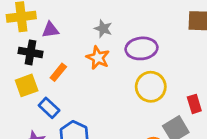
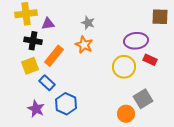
purple ellipse: (141, 48) -> (136, 41), moved
orange rectangle: (58, 72) -> (54, 56), size x1.5
red rectangle: (194, 104) -> (150, 60), moved, turned -48

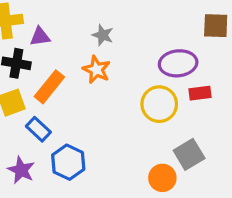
red rectangle: (150, 60) -> (200, 93), turned -32

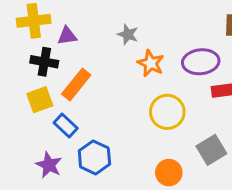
orange star: (96, 70) -> (151, 63), moved
yellow circle: (159, 104) -> (167, 112), moved
orange circle: (162, 178) -> (169, 173), moved

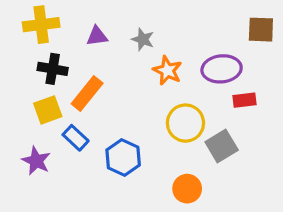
purple triangle: (67, 36) -> (97, 36), moved
gray square: (211, 150) -> (222, 146), moved
blue hexagon: (94, 157) -> (123, 157), moved
purple star: (49, 165) -> (36, 161), moved

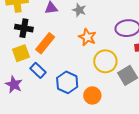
orange star: (167, 71) -> (87, 37), moved
orange circle: (187, 189) -> (92, 95), moved

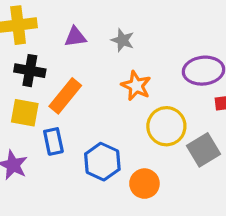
yellow square: (21, 53) -> (25, 113), turned 30
blue rectangle: (38, 70) -> (53, 141), turned 35

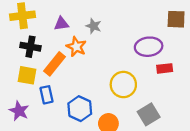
orange star: (136, 86) -> (76, 47), moved
gray square: (203, 150) -> (149, 114), moved

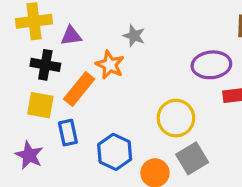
purple triangle: (61, 24) -> (71, 36), moved
gray square: (149, 114) -> (192, 158), moved

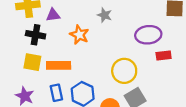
gray star: (134, 36) -> (105, 15), moved
orange rectangle: (79, 89) -> (59, 65), moved, turned 50
blue rectangle: (68, 133) -> (56, 93), moved

